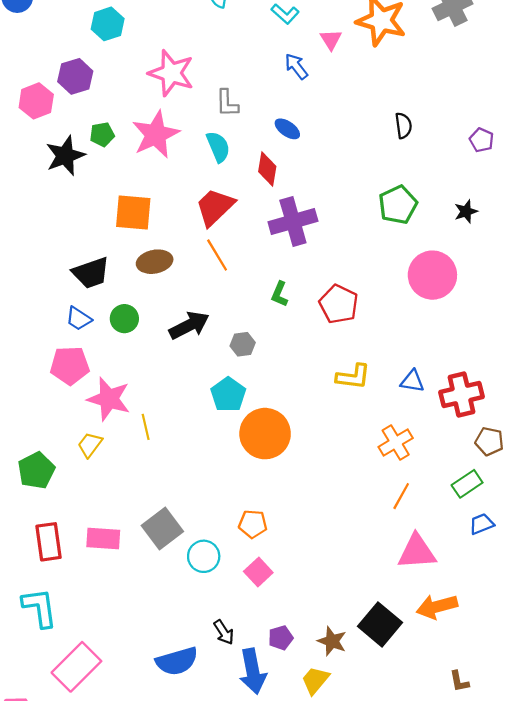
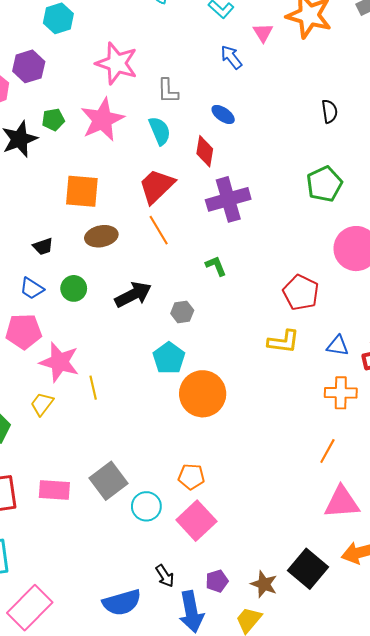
black trapezoid: (91, 273) -> (43, 246), size x0.6
green L-shape: (280, 294) -> (216, 266), turned 135
red pentagon: (339, 304) -> (301, 293), moved
orange cross: (396, 442) -> (341, 393), moved, turned 32
pink square: (258, 572) -> (196, 521), size x1.5

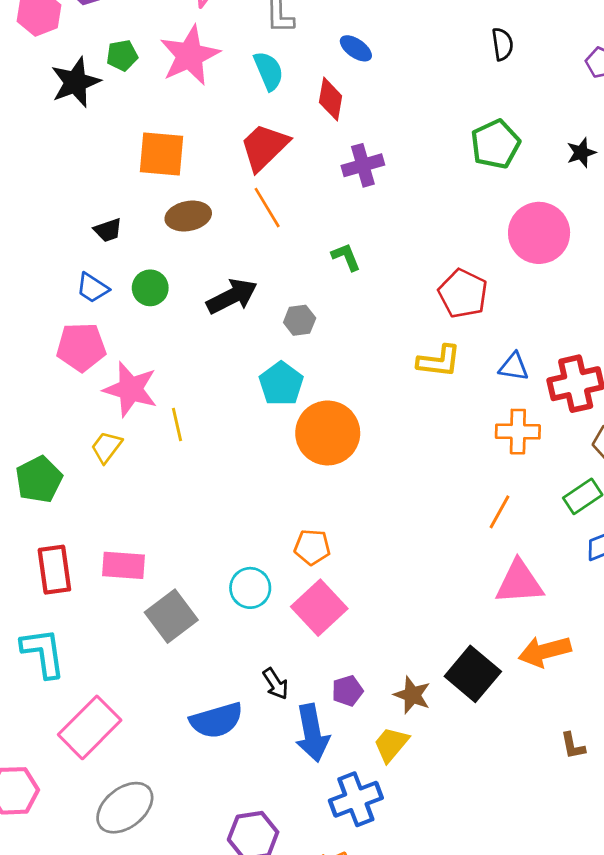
purple cross: (228, 199) -> (363, 165), size x0.7
gray square: (109, 481) -> (171, 616), moved

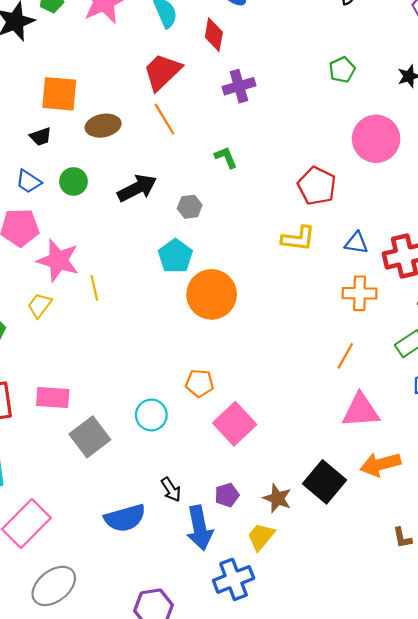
green pentagon: (495, 144) -> (342, 70), size x0.7
orange square: (161, 154) -> (59, 94), moved
pink square: (319, 608) -> (235, 424), moved

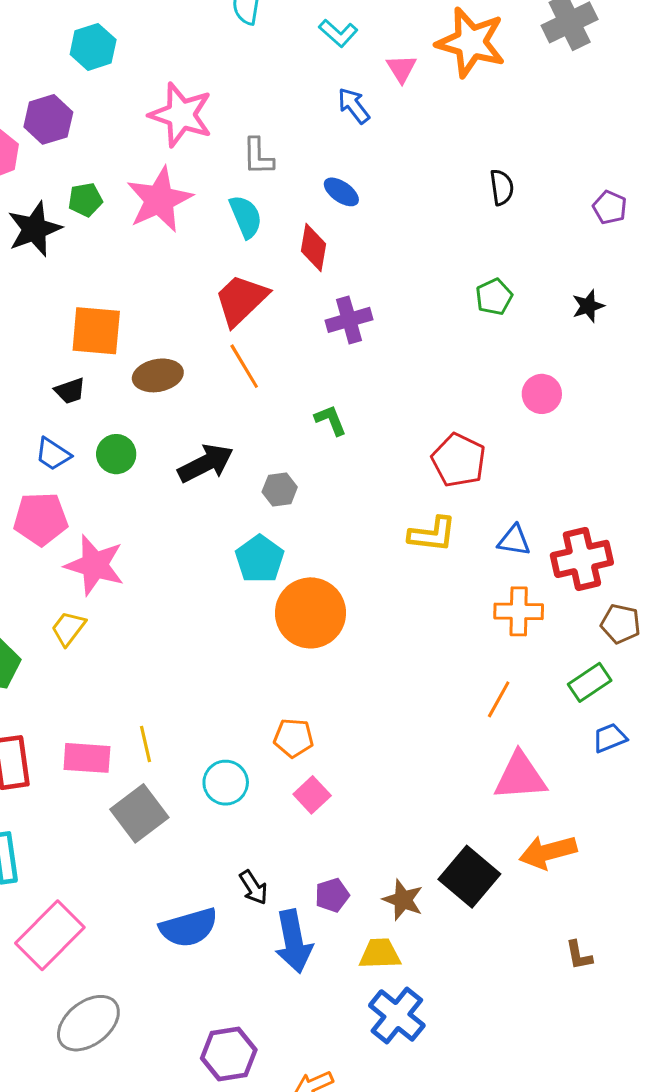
pink circle: (376, 139) -> (542, 394), size x0.6
yellow line: (94, 288) -> (145, 744), moved
pink square: (235, 424) -> (312, 795), moved, size x0.6
yellow trapezoid: (261, 537) -> (380, 954), turned 48
blue cross: (234, 579) -> (397, 1015), moved, turned -30

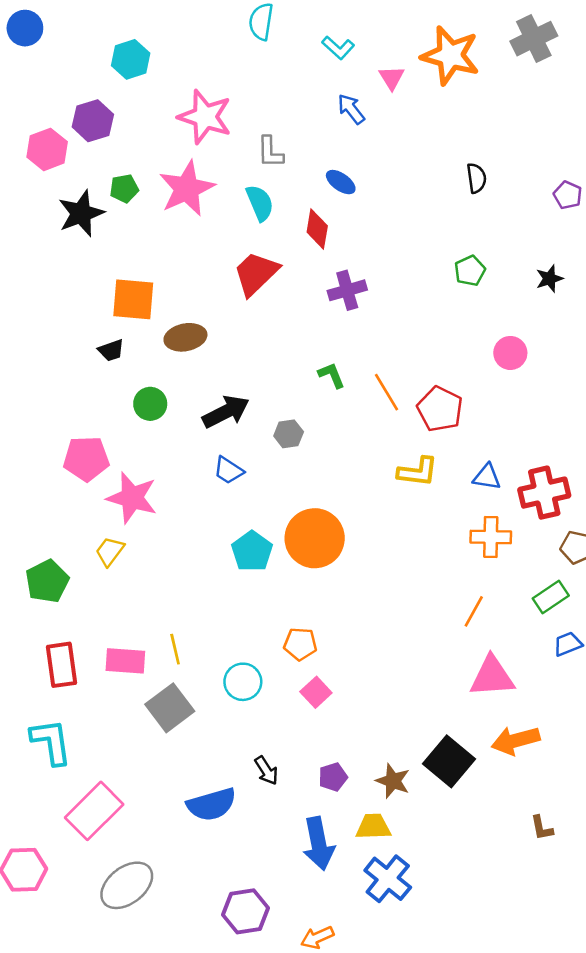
orange line: (244, 366) -> (386, 392), moved
blue trapezoid: (53, 454) -> (229, 470), moved
cyan pentagon: (260, 559) -> (252, 551), moved
blue arrow: (294, 941) -> (319, 844), moved

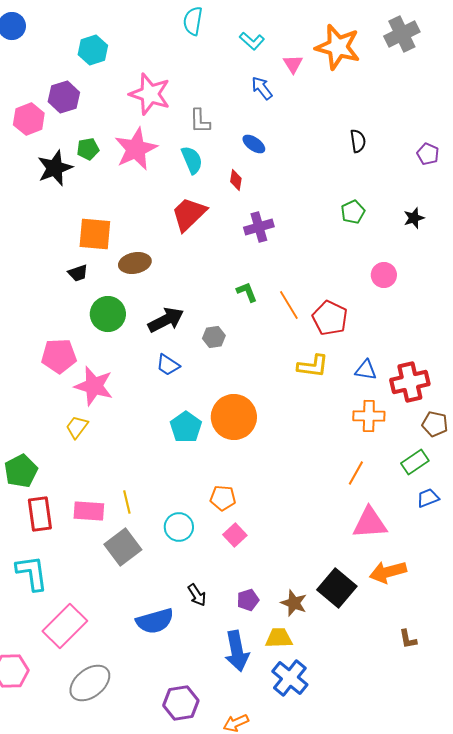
red diamond: (317, 229) -> (236, 180), size x0.7
green circle: (150, 404) -> (108, 314), size x1.4
green pentagon: (47, 581) -> (21, 471), moved

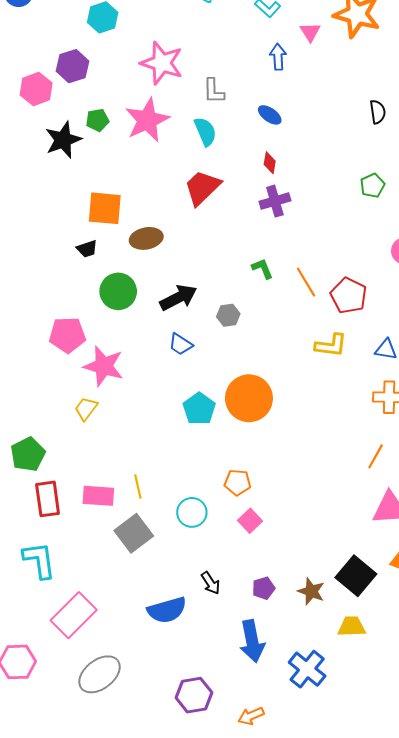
blue arrow: (262, 88) -> (278, 57), turned 35
red diamond: (236, 180) -> (270, 163), moved
yellow trapezoid: (279, 638) -> (352, 627), moved

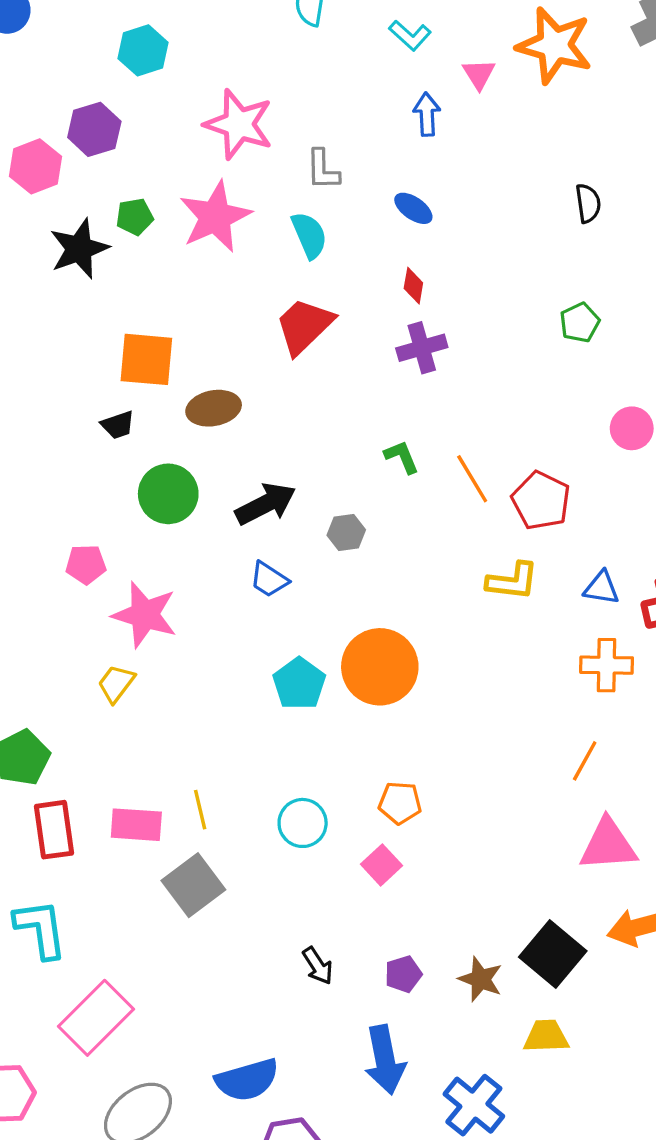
pink pentagon: (67, 335) -> (86, 564), size x0.7
orange pentagon: (238, 482) -> (400, 803), moved
cyan circle: (192, 512) -> (303, 823), moved
blue semicircle: (167, 610) -> (247, 1080), moved

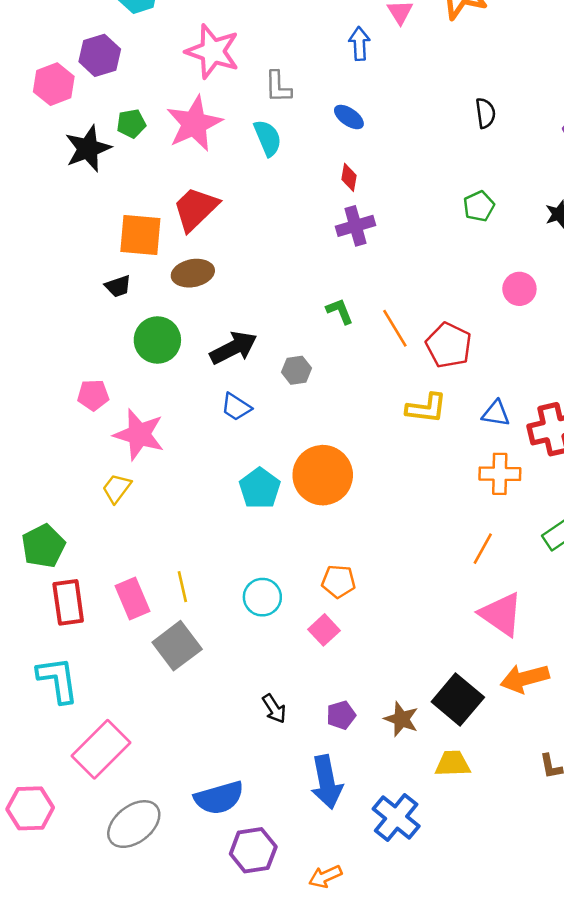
red trapezoid: (304, 326) -> (195, 209), moved
pink rectangle: (136, 825) -> (132, 598), turned 63
pink triangle: (608, 845) -> (501, 614), turned 39

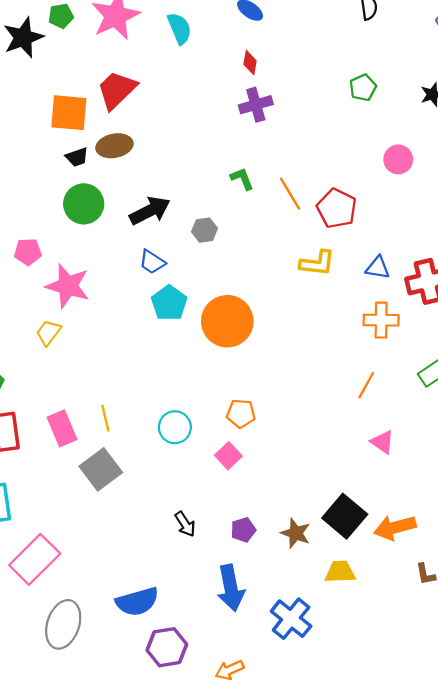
black trapezoid: (118, 286) -> (77, 157), moved
cyan pentagon: (260, 488) -> (169, 303), moved
pink triangle: (501, 614) -> (382, 442), size x0.6
orange arrow: (525, 678) -> (395, 528), moved
gray ellipse: (134, 824) -> (63, 624), turned -33

